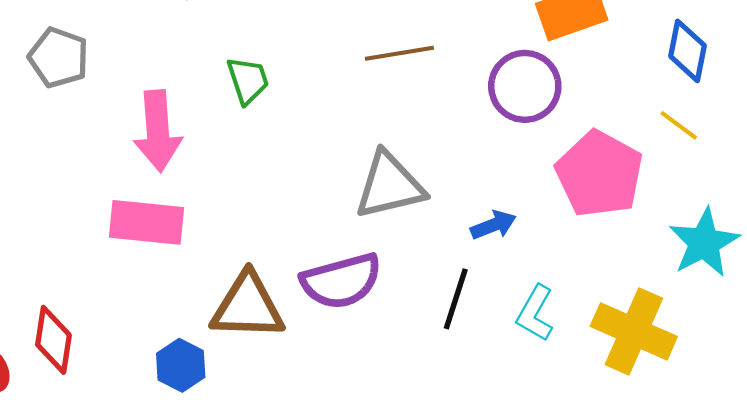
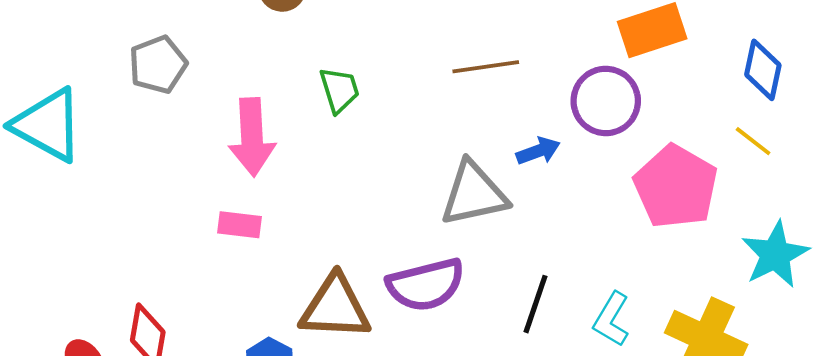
gray pentagon: (59, 58) -> (158, 65), turned 30
pink rectangle: (147, 222) -> (239, 225), size x0.6
blue arrow: (493, 225) -> (538, 151), moved

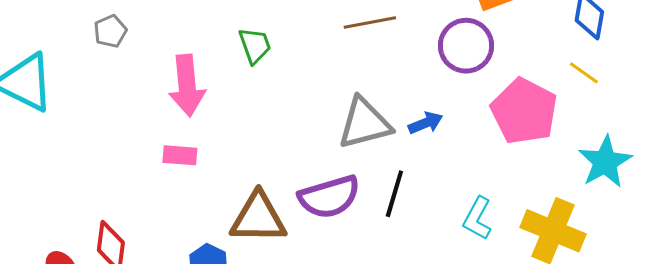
gray pentagon: (158, 65) -> (110, 31), size x0.7
blue arrow: (538, 151) -> (426, 123), moved
black line: (536, 304) -> (394, 194), moved

